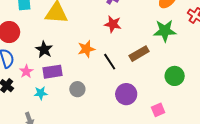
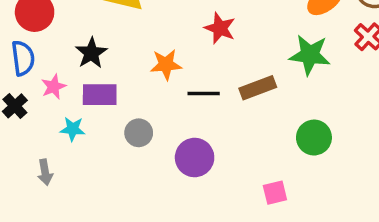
black line: (110, 62) -> (204, 94), turned -66
purple circle: (126, 94) -> (195, 158), moved

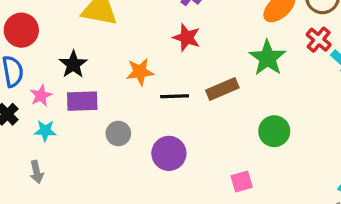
green star: (310, 55) -> (267, 58), turned 30
cyan star: (73, 129) -> (45, 131), moved

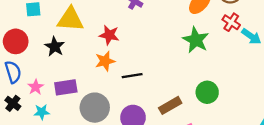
red star: (187, 38) -> (109, 35), moved
black star: (73, 64) -> (55, 47), moved
brown rectangle: (222, 89) -> (170, 105), moved
gray circle: (118, 133) -> (95, 108), size x1.6

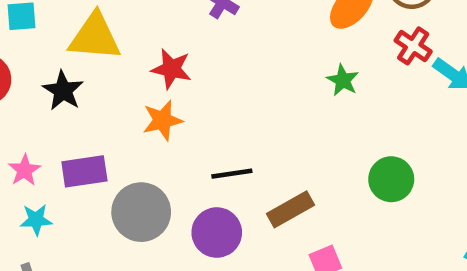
green star: (196, 40) -> (343, 80), size x0.6
black line: (132, 76) -> (232, 174), moved
green circle: (207, 92) -> (391, 179), moved

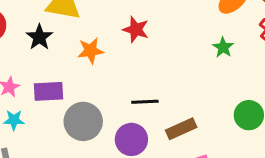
red star: (171, 69) -> (136, 29), moved
orange star: (162, 120) -> (91, 51), moved

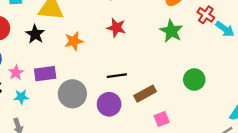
red star: (136, 29) -> (116, 28), moved
green star: (223, 47) -> (171, 31), size x1.5

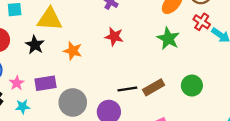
orange star: (74, 41) -> (73, 51), turned 30
black line: (117, 76) -> (127, 89), moved
brown rectangle: (145, 94) -> (154, 87), moved

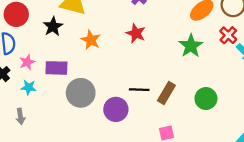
brown rectangle: (154, 87) -> (166, 93), turned -40

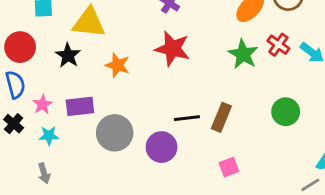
red star: (136, 33) -> (172, 49), size x1.4
red cross: (228, 35) -> (278, 45), moved
green circle: (206, 99) -> (286, 112), moved

